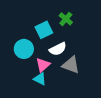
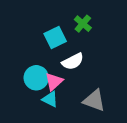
cyan circle: (24, 49) -> (36, 78), moved
gray triangle: (71, 65) -> (94, 100), moved

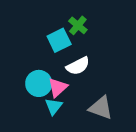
green cross: (83, 24) -> (78, 25), moved
cyan triangle: (50, 99) -> (54, 106), turned 42

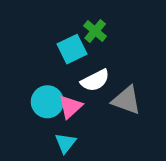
cyan triangle: (54, 106) -> (65, 143), moved
gray triangle: (101, 108) -> (126, 100), moved

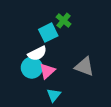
white semicircle: (95, 80) -> (37, 53), moved
cyan triangle: (65, 143) -> (54, 95), moved

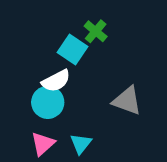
cyan square: (48, 33) -> (73, 49), turned -30
pink triangle: (47, 71) -> (43, 144), moved

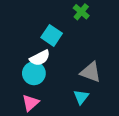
green cross: (96, 31) -> (81, 12), moved
cyan triangle: (81, 144) -> (81, 97), moved

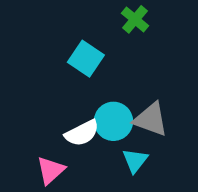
white semicircle: (40, 58) -> (82, 133), moved
cyan circle: (34, 73) -> (113, 121), moved

